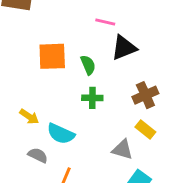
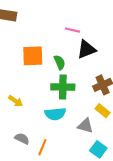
green cross: (92, 98) -> (63, 87), size x1.5
cyan semicircle: (61, 134) -> (55, 114), moved, turned -30
gray semicircle: (38, 155) -> (22, 139), moved

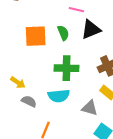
green semicircle: (60, 62) -> (63, 33), moved
gray semicircle: (22, 139) -> (29, 101), moved

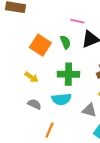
orange square: (36, 36) -> (40, 45), turned 35
yellow arrow: (18, 83) -> (31, 77), moved

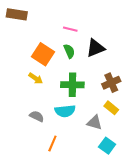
pink line: (77, 21) -> (70, 29), moved
yellow arrow: (31, 77) -> (36, 78), moved

